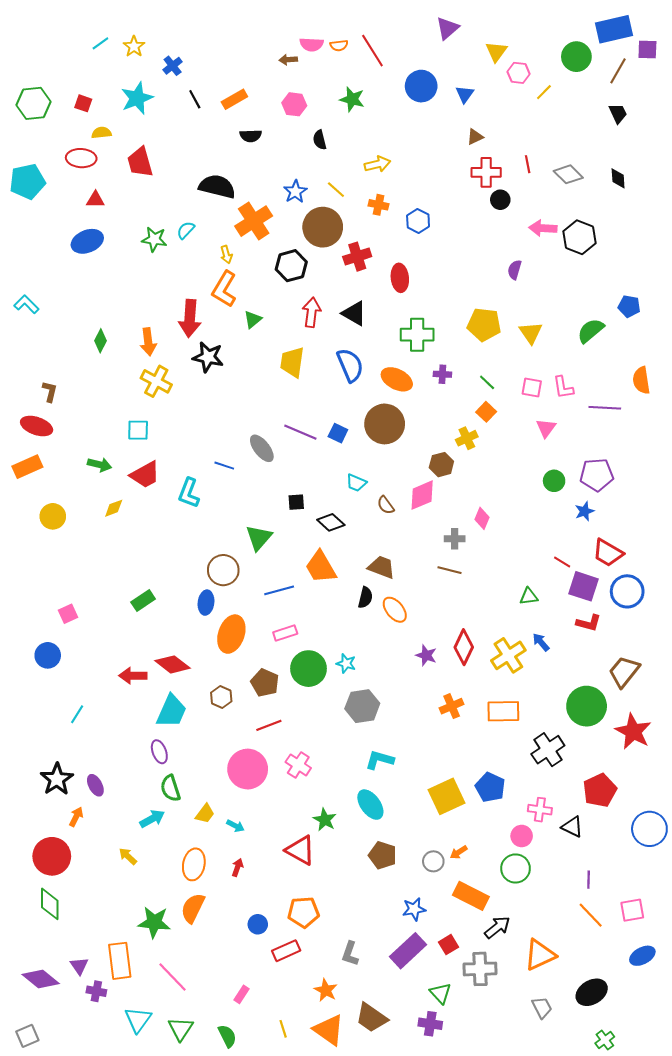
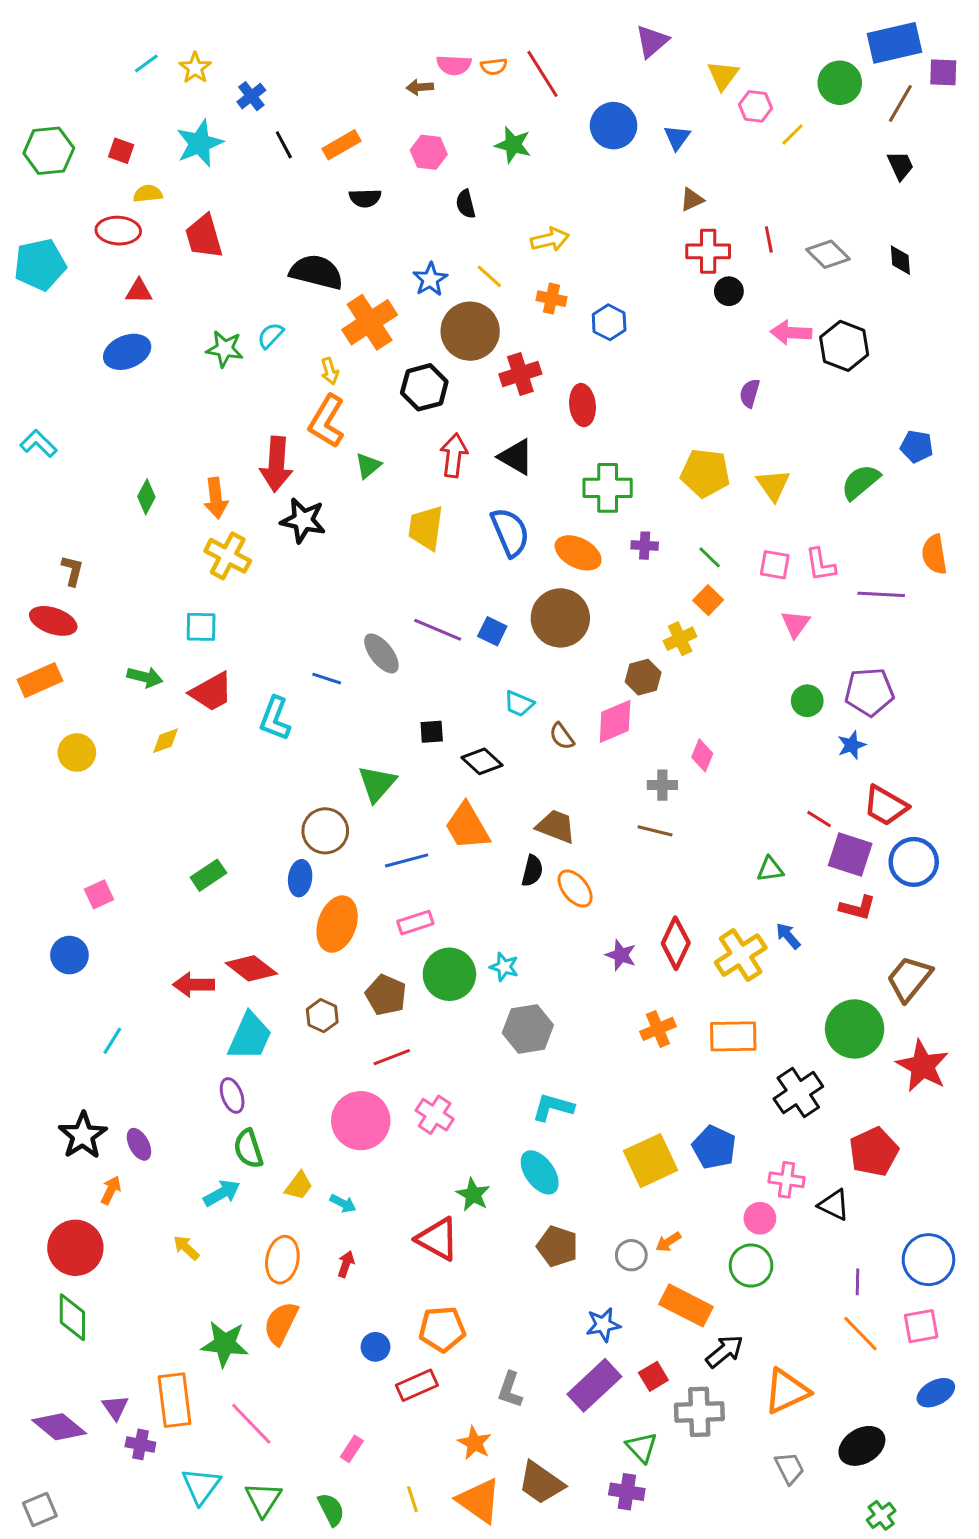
blue circle: (649, 829) -> (928, 1260), moved

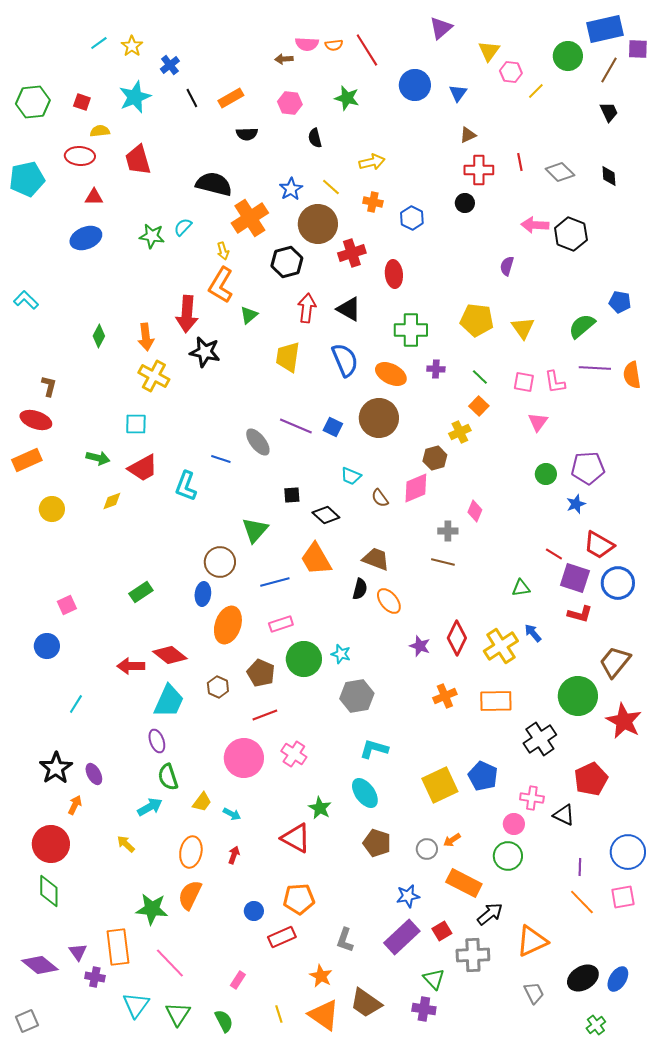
black circle: (729, 291) -> (465, 203), moved
purple line: (881, 594) -> (595, 368), moved
blue ellipse: (936, 1393) -> (618, 979), moved, turned -30

